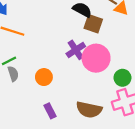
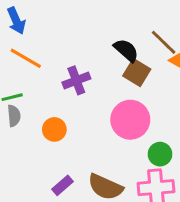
purple cross: (76, 50) -> (76, 80), moved
purple rectangle: (50, 111) -> (63, 185), moved, turned 64

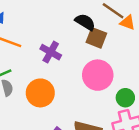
purple cross: (76, 80) -> (51, 52), turned -30
orange circle: (54, 129) -> (40, 93), size x1.5

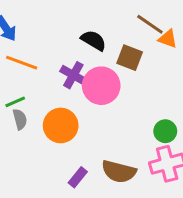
black semicircle: (85, 22) -> (94, 40), moved
pink circle: (98, 75) -> (101, 86), moved

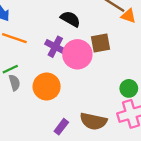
brown square: (130, 58) -> (100, 43), moved, turned -30

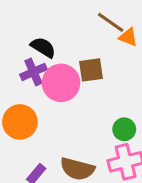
black semicircle: (70, 19) -> (43, 47), moved
purple cross: (55, 47) -> (33, 72), turned 36

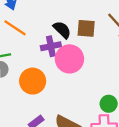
brown square: (91, 70) -> (86, 28), moved

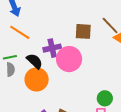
black semicircle: (62, 30) -> (35, 61), moved

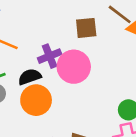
black semicircle: (35, 61) -> (30, 77), turned -54

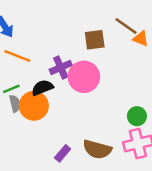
orange circle: (36, 100) -> (34, 106), moved

